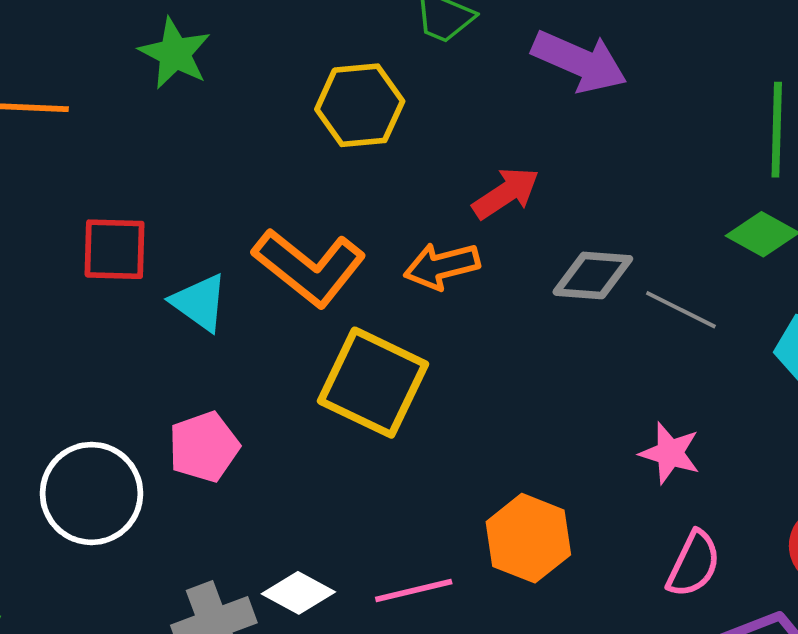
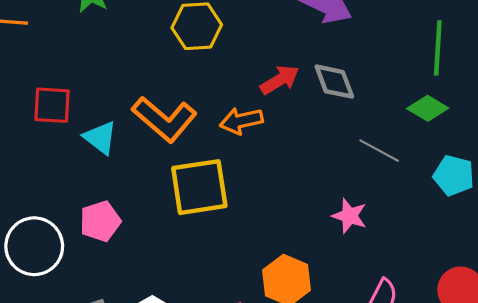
gray diamond: (593, 275) -> (334, 82), moved, turned 63
yellow square: (373, 383) -> (199, 187), turned -36
pink star: (670, 453) -> (349, 216), moved

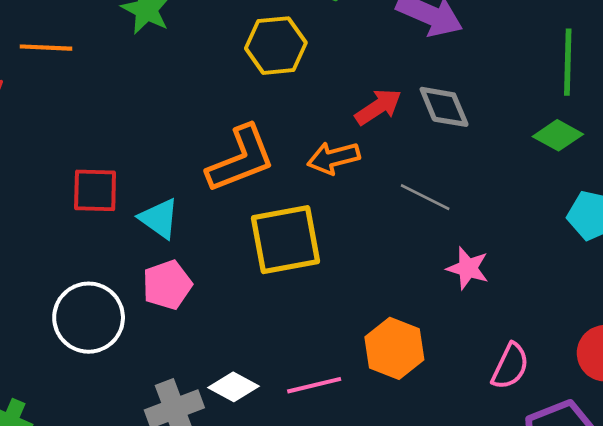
red square: (52, 105) -> (95, 190), moved
orange L-shape: (164, 119) -> (241, 159), turned -60
cyan triangle: (100, 138) -> (159, 218), moved
gray line: (379, 151) -> (425, 197), moved

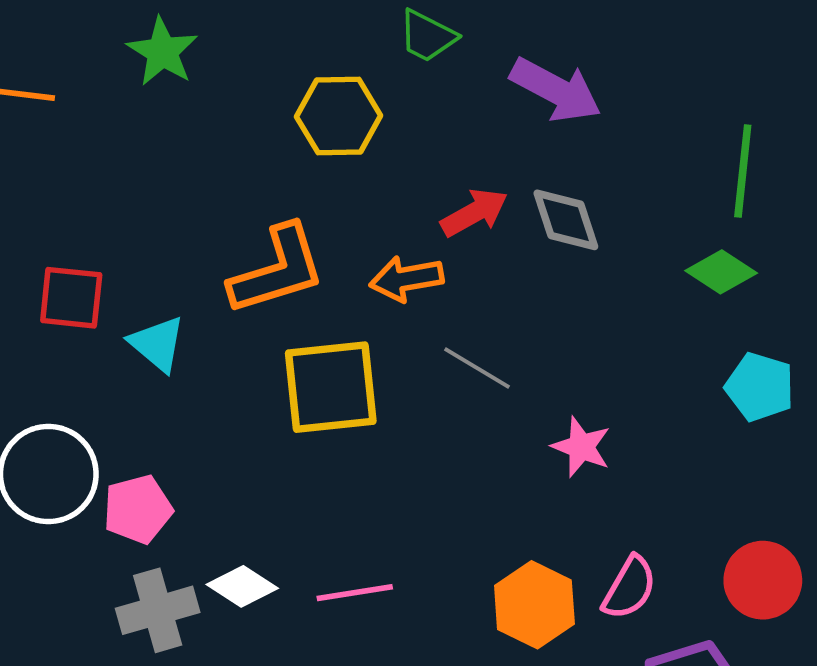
gray line: (425, 197) -> (477, 368), moved
pink pentagon: (167, 285) -> (138, 509), moved
orange hexagon: (394, 348) -> (534, 605), moved

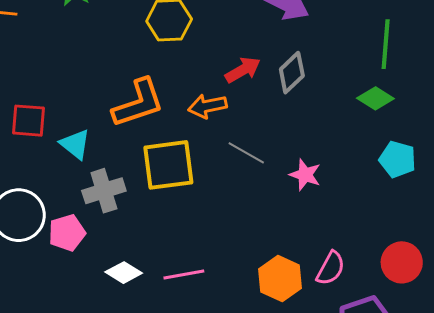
gray diamond: (566, 220) -> (292, 73), turned 66
pink star: (581, 447) -> (305, 175), moved
gray cross: (158, 610) -> (104, 191), moved

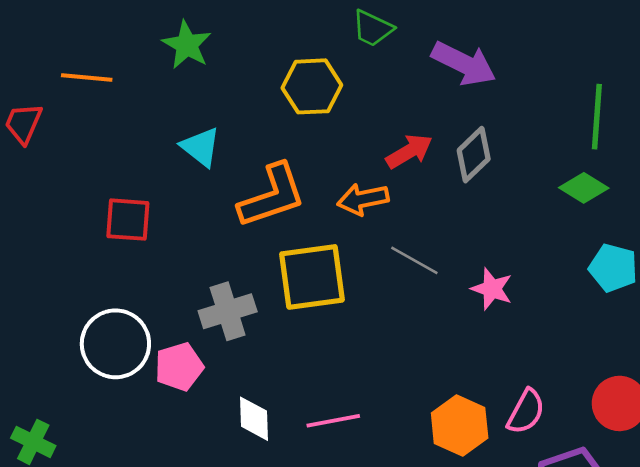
cyan triangle: (75, 144) -> (201, 147), moved
white diamond: (124, 273) -> (254, 419), turned 57

